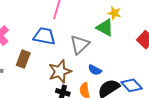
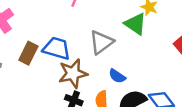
blue trapezoid: (44, 36) -> (57, 48), moved

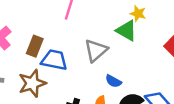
brown rectangle: (28, 53) -> (35, 46), moved
brown star: (73, 73) -> (32, 83), moved

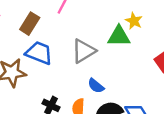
green triangle: (126, 31) -> (119, 36), turned -40
brown rectangle: (35, 46) -> (30, 24), moved

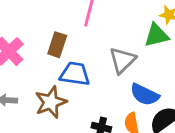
blue semicircle: (96, 86) -> (145, 95), size x1.5

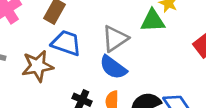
blue semicircle: (145, 95) -> (113, 67), moved

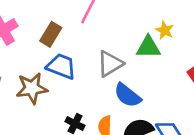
blue semicircle: (113, 67) -> (127, 95), moved

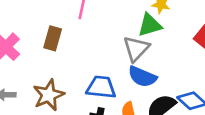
gray triangle: (110, 64) -> (136, 49), moved
blue trapezoid: (61, 66) -> (101, 87), moved

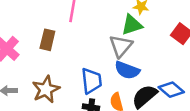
blue trapezoid: (101, 87) -> (91, 81), turned 80

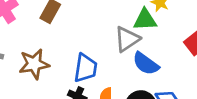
blue semicircle: (127, 70) -> (146, 64), moved

